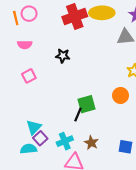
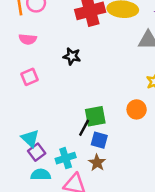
cyan triangle: (34, 127) -> (30, 138), turned -35
blue square: (126, 147) -> (99, 140), moved
cyan semicircle: (29, 149) -> (41, 175), moved

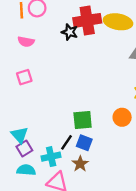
black star: (72, 56) -> (70, 32), moved
black line: (84, 128) -> (66, 142), moved

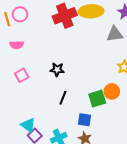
black star: (70, 32) -> (57, 70), moved
green square: (83, 120) -> (97, 99), moved
black line: (66, 142) -> (63, 98), moved

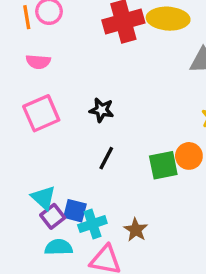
pink square: (22, 75) -> (41, 113), size x1.5
blue square: (84, 120) -> (75, 211), moved

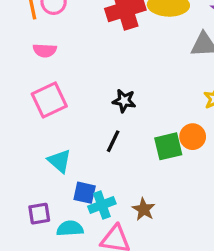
black star: (102, 110) -> (124, 101), moved
cyan triangle: (44, 198) -> (59, 161), moved
purple square: (53, 216) -> (39, 214), moved, turned 30

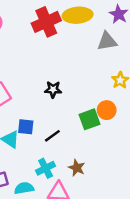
black line: (113, 141) -> (52, 136), moved, turned 35
blue square: (85, 193) -> (26, 127), moved

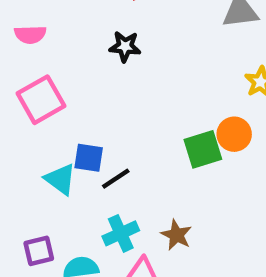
black star: (53, 89) -> (125, 46), moved
black line: (52, 136) -> (116, 179), moved

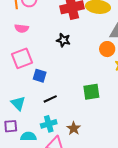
orange circle: (234, 134) -> (107, 49), moved
blue square: (89, 158) -> (40, 76), moved
cyan triangle: (60, 179) -> (18, 103), moved

